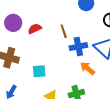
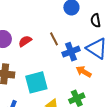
cyan square: (39, 71) -> (36, 82), size x1.6

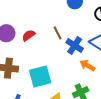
blue cross: (71, 52) -> (75, 45), turned -36

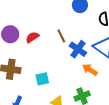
cyan square: (40, 77) -> (42, 79), size x0.6

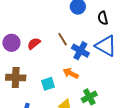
orange arrow: (90, 70) -> (71, 73), moved

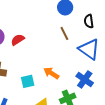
brown line: (63, 39) -> (64, 33), moved
blue cross: (80, 51) -> (85, 80), moved

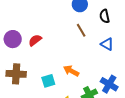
blue triangle: (89, 49) -> (107, 44), size x0.6
blue cross: (85, 80) -> (109, 84), moved

